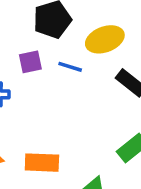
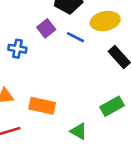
purple square: (30, 62) -> (46, 28), turned -36

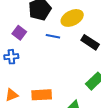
purple square: (46, 28) -> (19, 33), moved

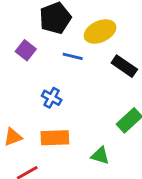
blue cross: (11, 57) -> (52, 98), moved, turned 32

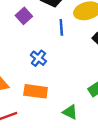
blue line: (73, 56) -> (61, 27), turned 63

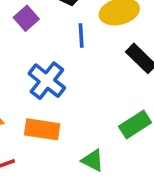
blue cross: (38, 58) -> (47, 81), size x1.5

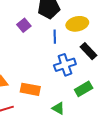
blue cross: (47, 81) -> (65, 65), moved, turned 30

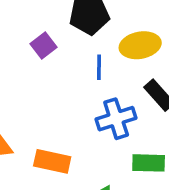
green rectangle: (84, 89) -> (149, 163), turned 30

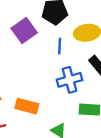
purple square: (44, 45) -> (24, 30), size x1.5

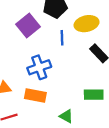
blue cross: (69, 80) -> (39, 67), moved

